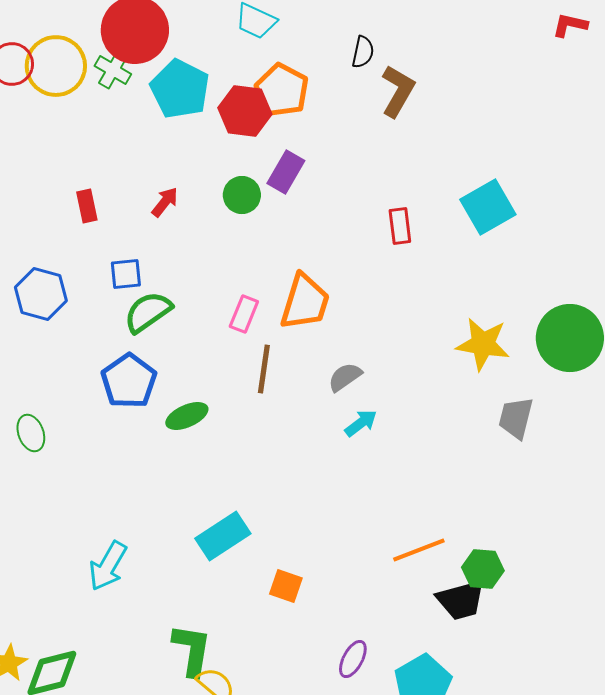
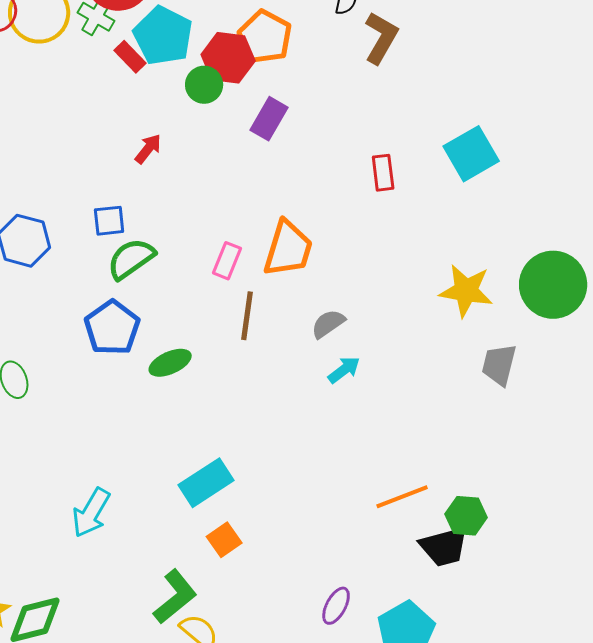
green circle: (242, 195) -> (204, 85), moved
red rectangle: (87, 206) -> (130, 57), moved, turned -32
orange square: (286, 586) -> (224, 540), moved, turned 36
green L-shape: (192, 650) -> (175, 597), turned 42

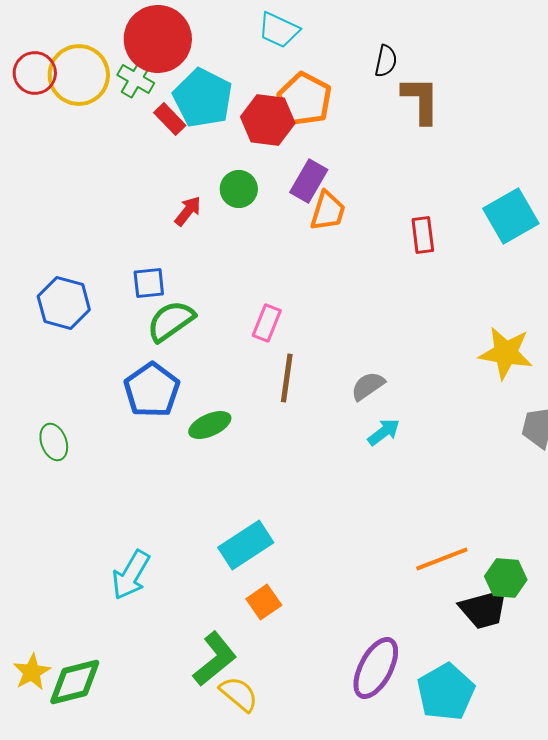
brown L-shape: (381, 38) -> (421, 100), turned -30
green circle: (204, 85) -> (239, 189), moved
orange trapezoid: (288, 249) -> (328, 211), moved, size x0.7
purple ellipse: (336, 606) -> (376, 668), size x1.6

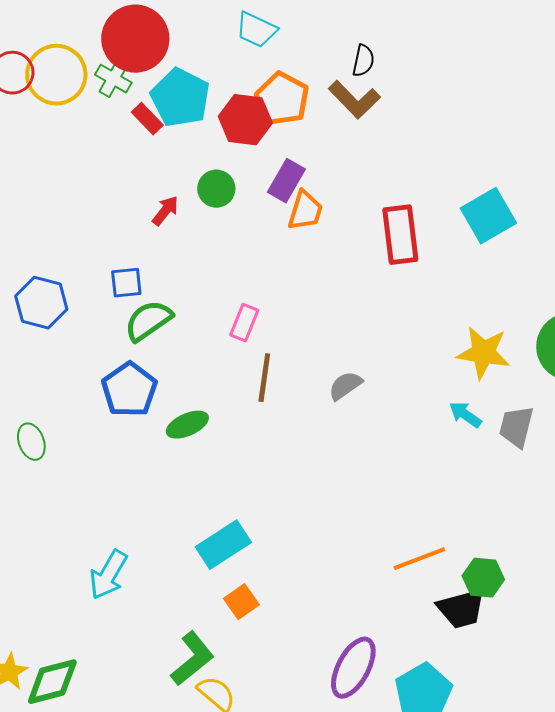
brown L-shape: (421, 100) -> (354, 100), moved, turned 136
red rectangle: (423, 235) -> (400, 235), size x1.6
cyan arrow: (384, 432) -> (465, 415), moved, turned -108

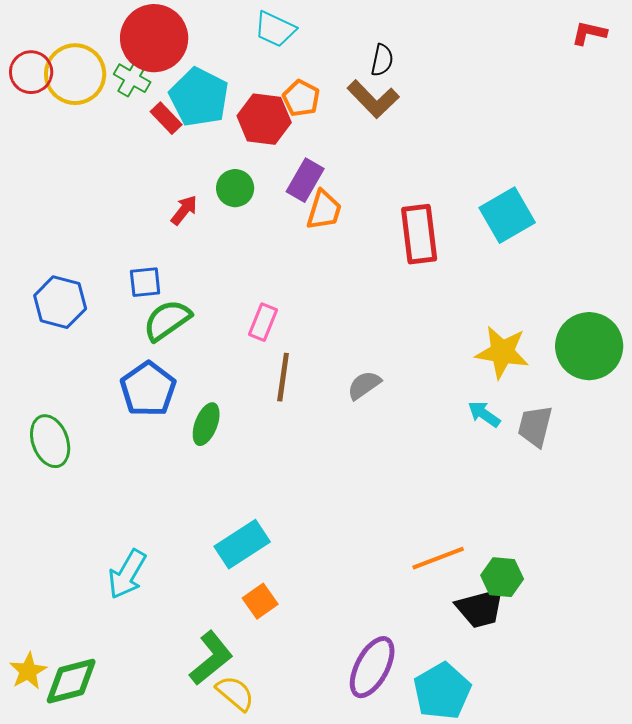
orange pentagon: (282, 99) -> (301, 98), size x0.7
green ellipse: (187, 425) -> (206, 424), turned -45
green ellipse: (31, 442) -> (50, 441), size x1.4

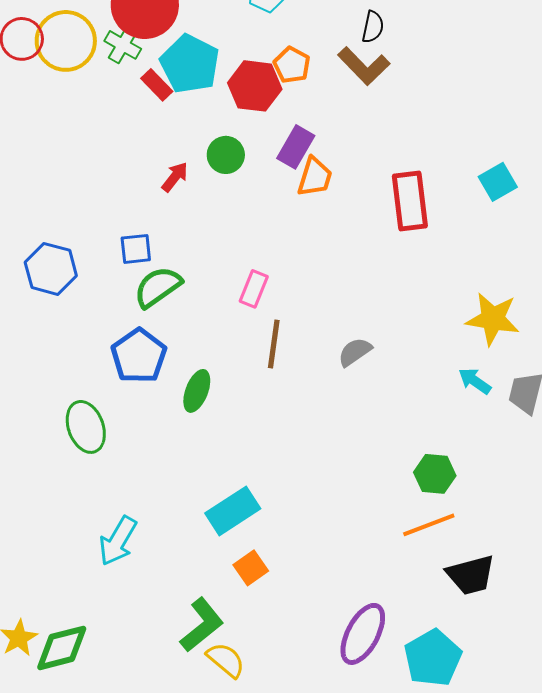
cyan square: (507, 215) -> (498, 182), size x0.7
green ellipse: (50, 441) -> (86, 427), moved
green hexagon: (502, 577) -> (435, 474), moved

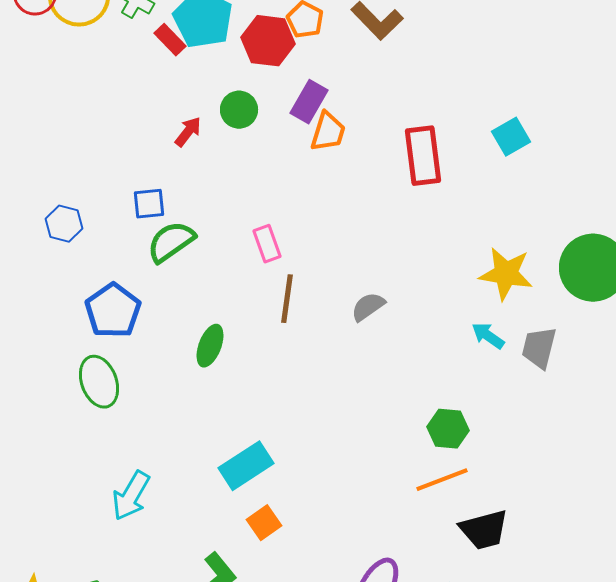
blue hexagon: (51, 269) -> (64, 224), size x0.7
pink rectangle: (254, 289) -> (267, 244), turned -42
blue pentagon: (139, 356) -> (113, 311), moved

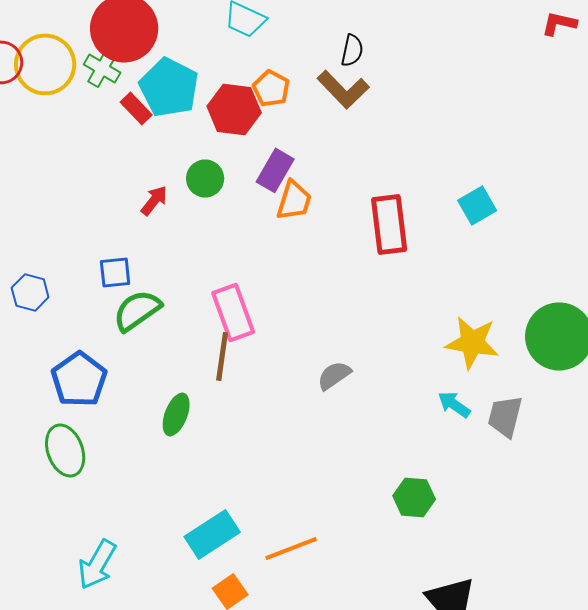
pink rectangle: (267, 244) -> (233, 312), size x1.5
brown line: (287, 299) -> (222, 356), moved
orange line: (442, 480) -> (291, 548), moved

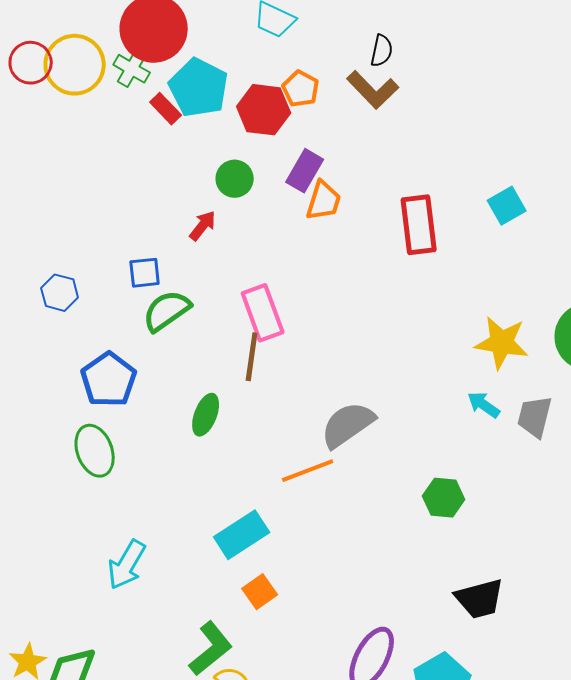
red arrow: (154, 200) -> (203, 226), moved
gray semicircle: (334, 375) -> (348, 425), moved, size x1.6
orange line: (291, 548) -> (308, 471), moved

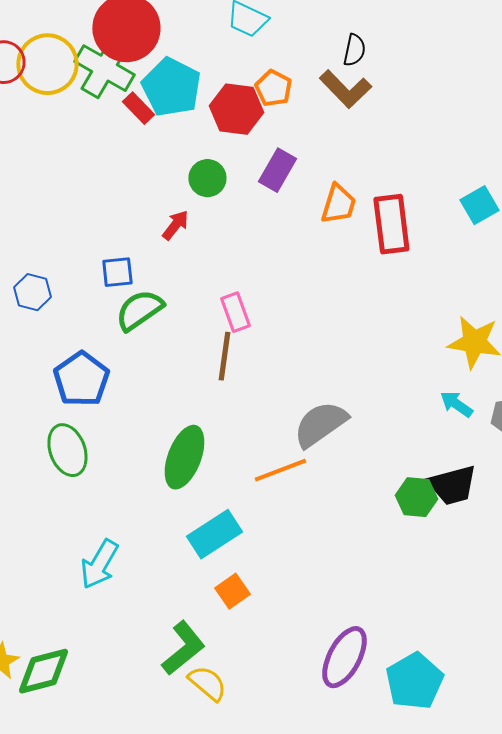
green cross: (132, 69) -> (104, 68), size x1.6
orange trapezoid: (324, 201) -> (338, 204), moved
pink rectangle: (263, 313) -> (235, 312), size x0.7
green ellipse: (206, 415) -> (184, 457), moved, size x1.5
black trapezoid: (480, 599) -> (452, 485), moved

